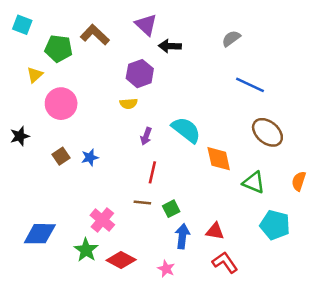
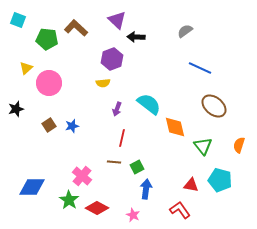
yellow triangle: (35, 75) -> (26, 68), moved
green triangle: (254, 182) -> (203, 146), turned 30
red triangle: (215, 231) -> (191, 185), moved

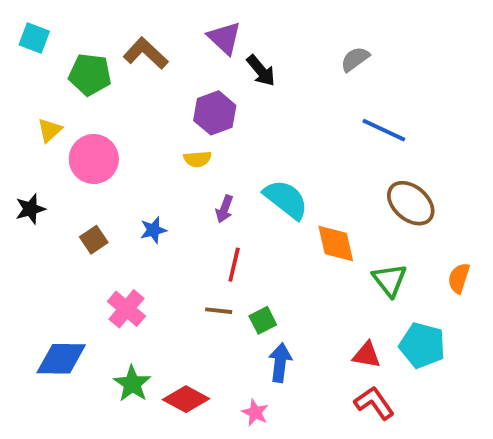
black arrow: (136, 37) -> (261, 71), turned -132
blue star: (72, 126) -> (153, 230), moved
pink cross: (82, 176) -> (126, 309), moved
red L-shape: (180, 210) -> (374, 403), moved

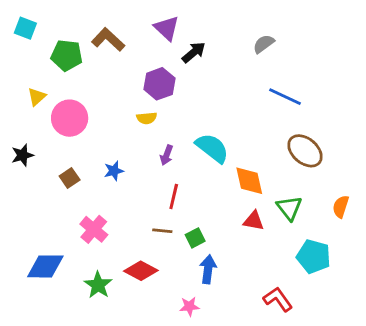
black arrow: (261, 71) -> (194, 52), turned -90
red triangle: (367, 355) -> (254, 221), moved
red diamond: (186, 399) -> (141, 271), moved
pink star: (255, 413) -> (189, 306), turned -30

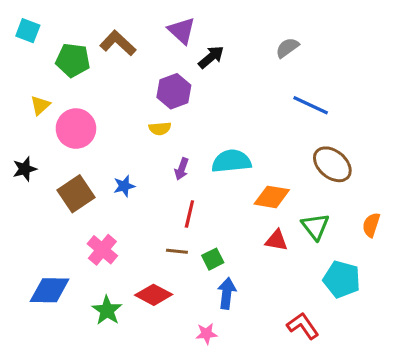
cyan semicircle: (212, 148) -> (231, 161), turned -44
brown square: (70, 178) -> (76, 194), size x1.6
orange diamond: (249, 181) -> (272, 197), turned -68

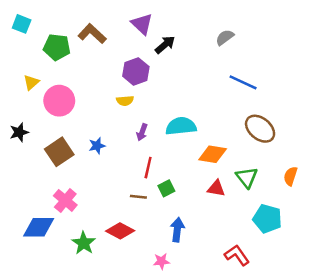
pink cross: (102, 250) -> (65, 200), moved
green square: (213, 259) -> (166, 188), moved

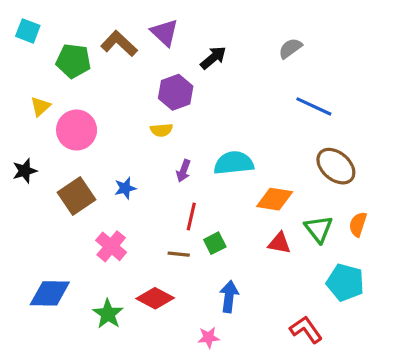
purple triangle: (142, 24) -> (165, 33), moved
orange semicircle: (290, 176) -> (358, 224), moved
pink cross: (65, 200) -> (111, 246), moved

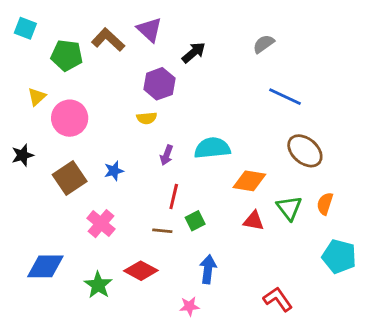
cyan pentagon: (345, 282) -> (339, 256), moved

